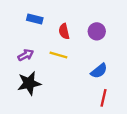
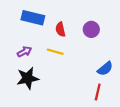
blue rectangle: (35, 19) -> (33, 18), size x1.5
blue semicircle: (99, 71) -> (105, 69), moved

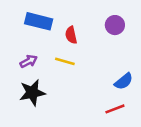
purple circle: (91, 29) -> (115, 25), moved
red line: (98, 92) -> (115, 109), turned 56

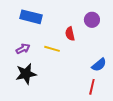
red semicircle: (71, 35) -> (70, 34), moved
red line: (115, 109) -> (92, 87), turned -56

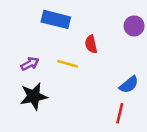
blue rectangle: (31, 17) -> (56, 19), moved
purple circle: (92, 20) -> (134, 26), moved

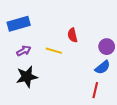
blue rectangle: (56, 19) -> (19, 24), moved, turned -30
purple circle: (134, 26) -> (107, 47), moved

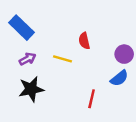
blue rectangle: (19, 24) -> (21, 28), turned 60
red line: (95, 90) -> (92, 99), moved

